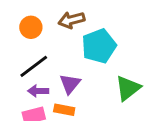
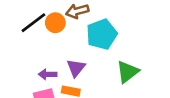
orange circle: (31, 27) -> (55, 23), moved
black line: (34, 66) -> (33, 23), moved

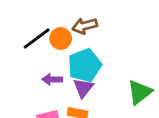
cyan pentagon: (102, 34) -> (85, 65), moved
purple arrow: (48, 74) -> (52, 79), moved

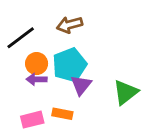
orange circle: (61, 39) -> (37, 64), moved
purple triangle: (83, 88) -> (81, 85), moved

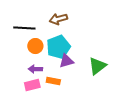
black line: (21, 38) -> (24, 28), turned 40
purple arrow: (37, 79) -> (35, 69), moved
purple triangle: (81, 85) -> (66, 61), turned 35

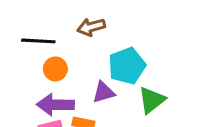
cyan pentagon: (58, 47) -> (127, 66), moved
purple arrow: (35, 69) -> (55, 105), size x1.6

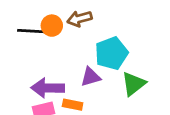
orange circle: (55, 69) -> (52, 26), moved

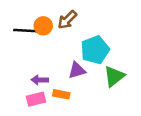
brown arrow: (80, 19) -> (67, 20), turned -30
purple arrow: (48, 88) -> (40, 80), size x0.6

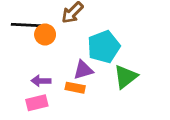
orange circle: (43, 26) -> (45, 34), moved
orange rectangle: (61, 94) -> (75, 88), moved

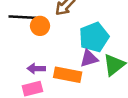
purple triangle: (83, 70) -> (89, 58), moved
orange rectangle: (75, 88) -> (68, 75), size x1.5

